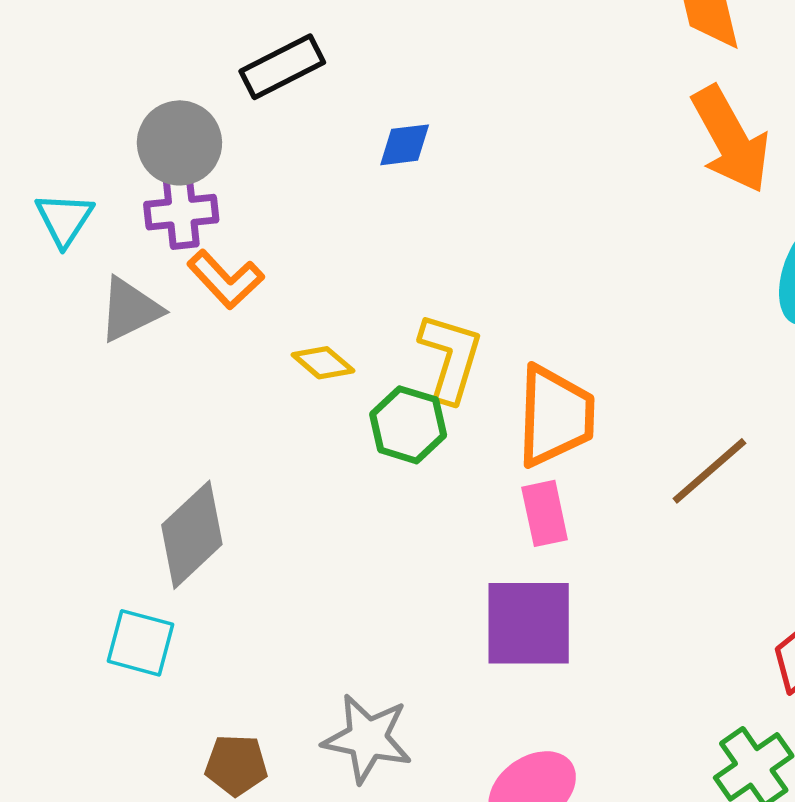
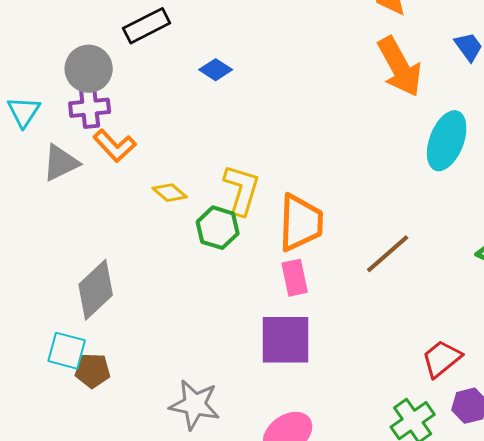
blue diamond: (405, 145) -> (216, 70), turned 40
brown pentagon: (236, 765) -> (93, 371), moved

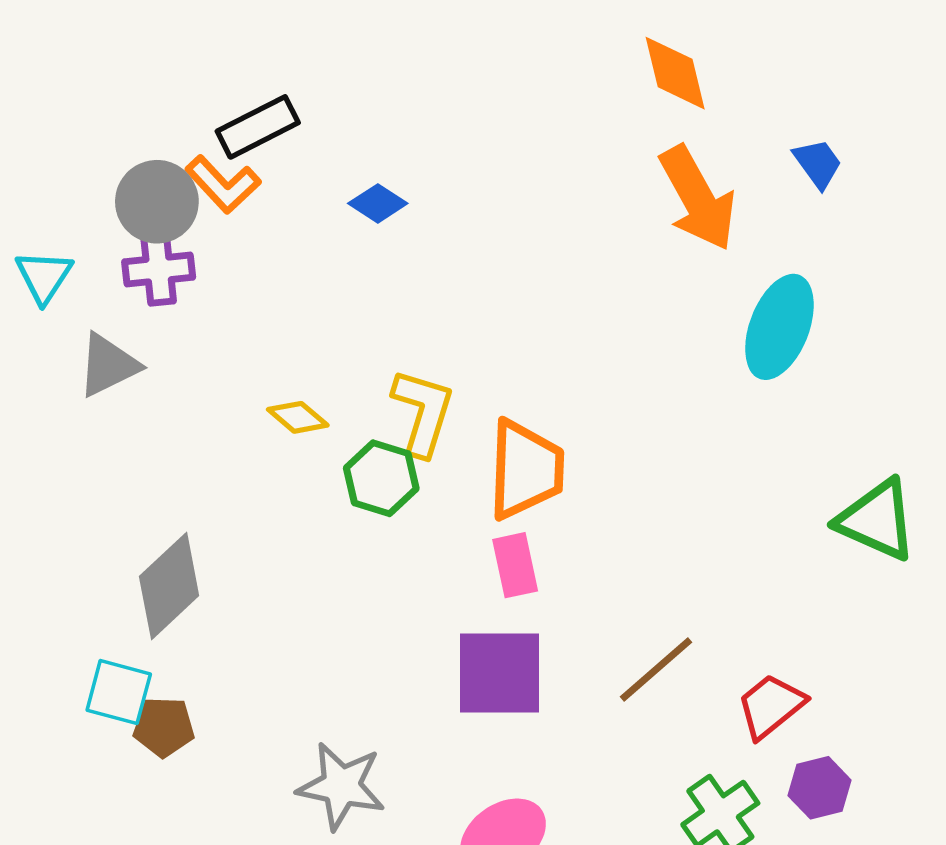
orange L-shape: (115, 146) -> (223, 184), moved
brown line: (388, 254) -> (656, 670), moved

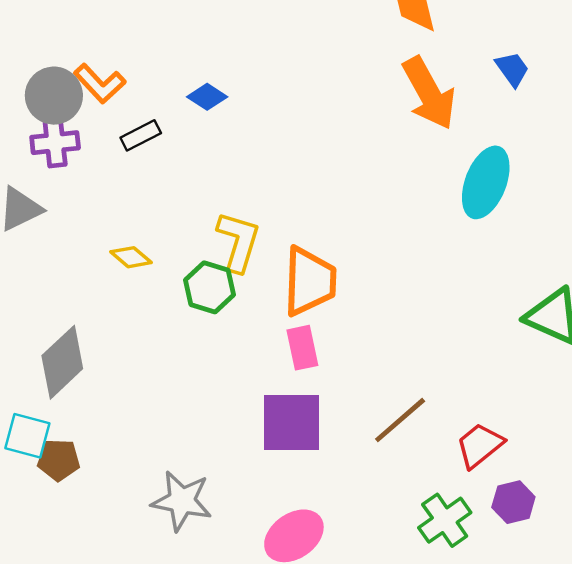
black rectangle: (258, 127) -> (141, 135), moved, size x0.7
yellow diamond: (298, 417) -> (131, 257), moved

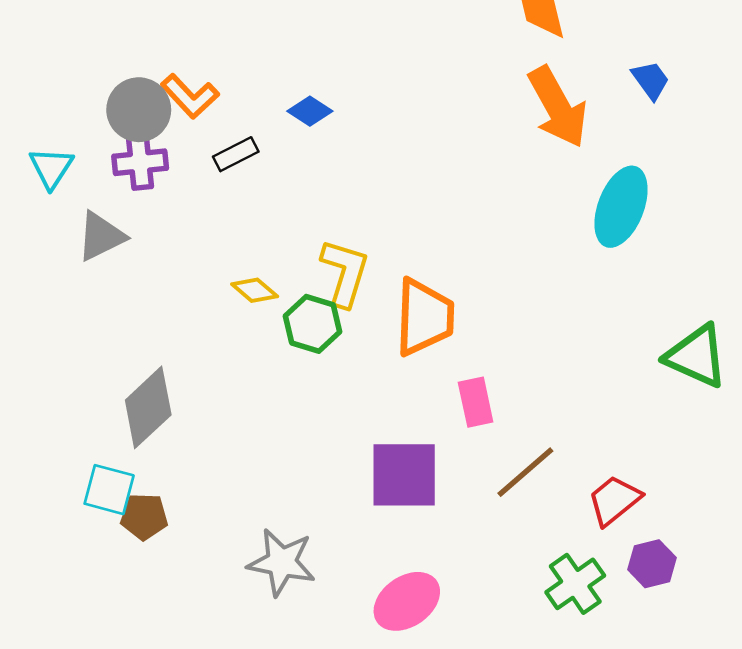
yellow diamond: (131, 257) -> (255, 290), moved
pink rectangle: (302, 348) -> (476, 402), moved

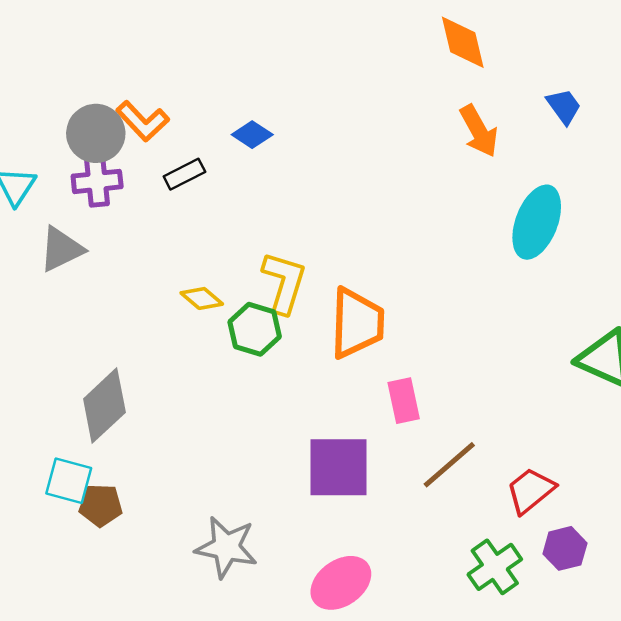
orange arrow: (558, 107) -> (479, 131), size x0.7

